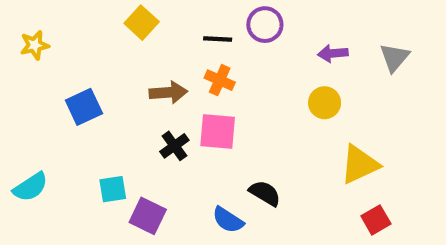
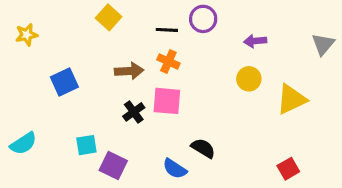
gray triangle: (394, 57) -> (323, 44), moved
yellow triangle: (360, 164) -> (291, 99), moved

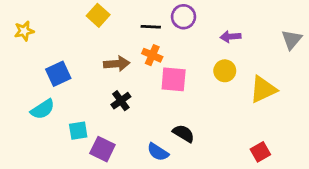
pink square: (167, 101) -> (174, 79), moved
cyan semicircle: (23, 143) -> (43, 109), moved

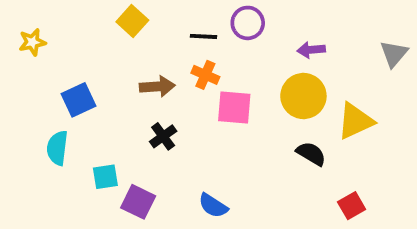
yellow circle: (225, 71) -> (303, 96), size x1.5
cyan semicircle: (43, 109) -> (57, 148), turned 130
black semicircle: (184, 133) -> (311, 154), moved

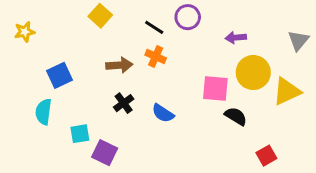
black line: (203, 36) -> (154, 27), turned 30
yellow circle: (303, 96) -> (253, 72), moved
pink square: (234, 108) -> (215, 89), moved
yellow triangle: (355, 121) -> (287, 91), moved
blue semicircle: (213, 206) -> (163, 113), moved

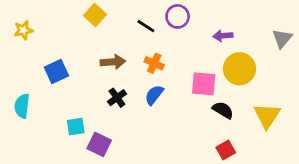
orange cross: (156, 56) -> (154, 63), moved
yellow triangle: (287, 91) -> (267, 116), moved, turned -32
cyan semicircle: (43, 112) -> (22, 106), moved
blue semicircle: (163, 113) -> (154, 95), moved, turned 95
red square: (266, 156) -> (226, 150), moved

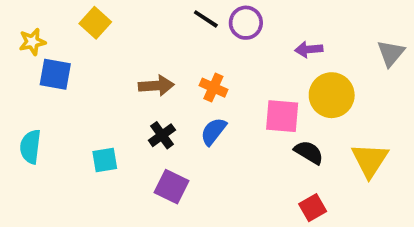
yellow square: (95, 15) -> (95, 23), moved
black line: (146, 26) -> (206, 19), moved
blue square: (56, 72) -> (55, 74), moved, turned 35
cyan square: (76, 127) -> (105, 160), moved
purple square: (99, 144) -> (172, 187), moved

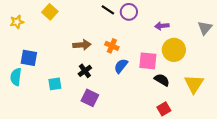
blue square: (55, 74) -> (29, 58), moved
blue semicircle: (213, 131) -> (121, 66), moved

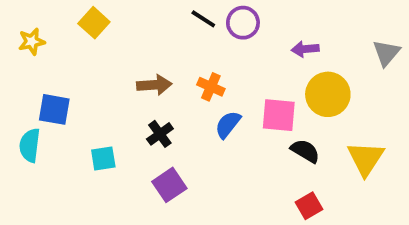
purple square: (90, 98) -> (169, 185), turned 30

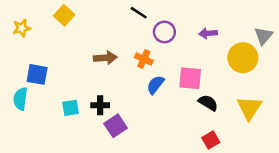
purple circle: (243, 23) -> (164, 32), moved
yellow circle: (328, 94) -> (243, 58), moved
black cross: (160, 134) -> (100, 105), moved, turned 36

